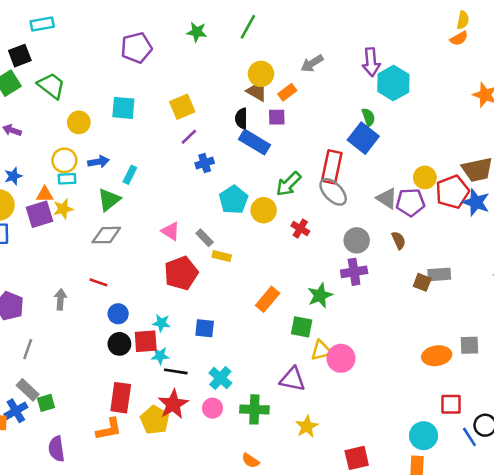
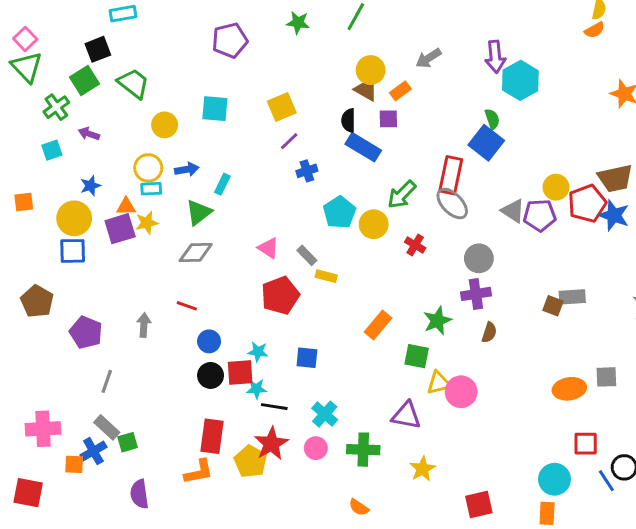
brown semicircle: (399, 240) -> (489, 332), moved, turned 42

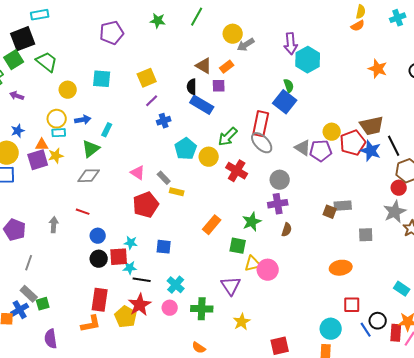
black square: (98, 49) -> (23, 39), size x1.4
yellow circle: (371, 70) -> (233, 34), moved
red cross: (415, 245) -> (237, 171), size x1.5
gray square: (606, 377) -> (366, 235), moved
purple triangle: (406, 415) -> (231, 286), turned 45

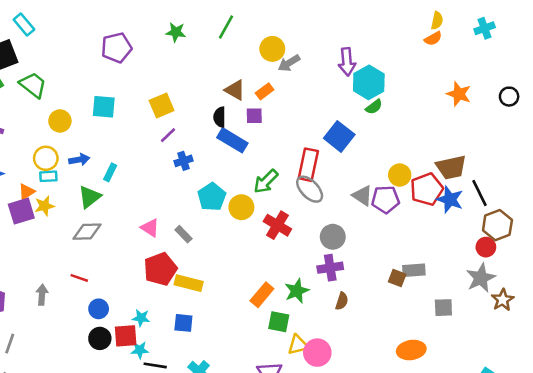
cyan rectangle: (40, 15) -> (24, 24), turned 60
green semicircle: (289, 86) -> (374, 107), moved, turned 72
orange triangle: (42, 145) -> (26, 192), turned -32
yellow rectangle: (177, 192) -> (189, 283), moved, size x1.5
orange rectangle: (212, 225) -> (262, 295), moved

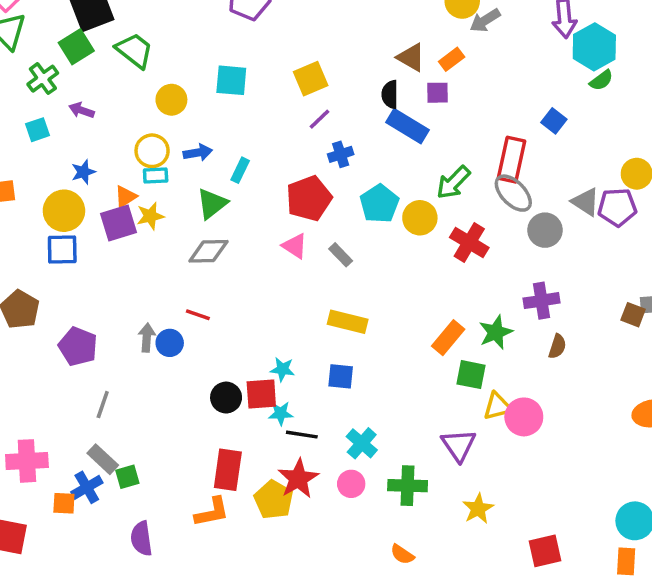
blue square: (339, 136) -> (554, 121), size x0.6
gray circle: (333, 237) -> (545, 230), moved
red pentagon: (160, 269) -> (309, 198), moved
blue circle: (99, 309) -> (170, 343), moved

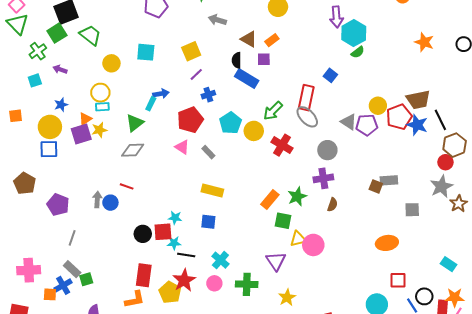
gray arrow: (485, 20) -> (217, 20), moved, turned 48
blue arrow: (198, 153) -> (161, 94), moved
gray circle: (545, 230) -> (327, 150), moved

